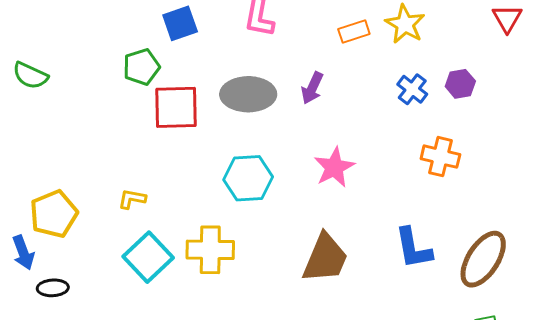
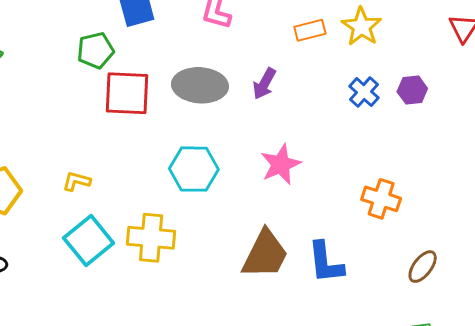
orange cross: (440, 157) -> (381, 199), moved
blue L-shape: (413, 248) -> (326, 262), moved
brown ellipse: (483, 259) -> (423, 267), size x0.6

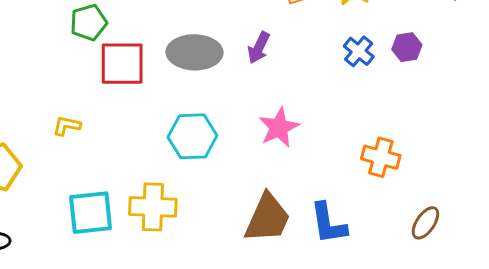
yellow L-shape: (76, 181) -> (67, 126), moved
cyan square: (89, 241) -> (91, 213), turned 36

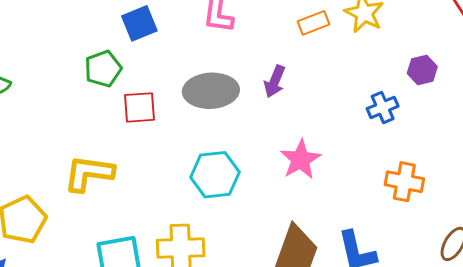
blue cross: (359, 51) -> (383, 107), moved, turned 32
red square: (122, 64) -> (139, 107), size x0.7
yellow L-shape: (67, 126) -> (89, 173), size x1.8

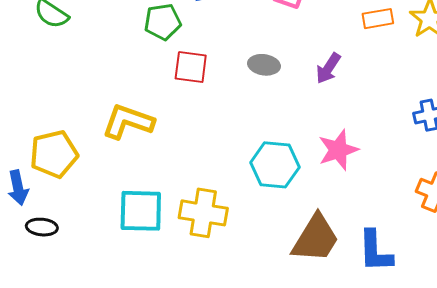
gray ellipse: (211, 91) -> (264, 65), size x0.6
cyan hexagon: (215, 175) -> (275, 165), moved

